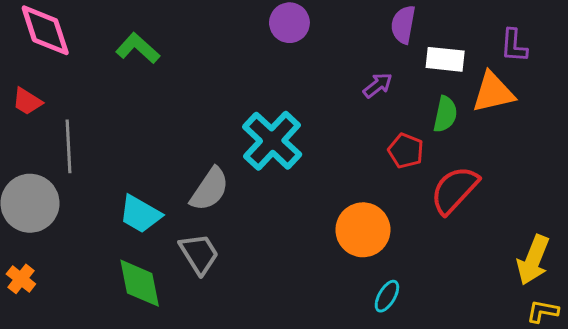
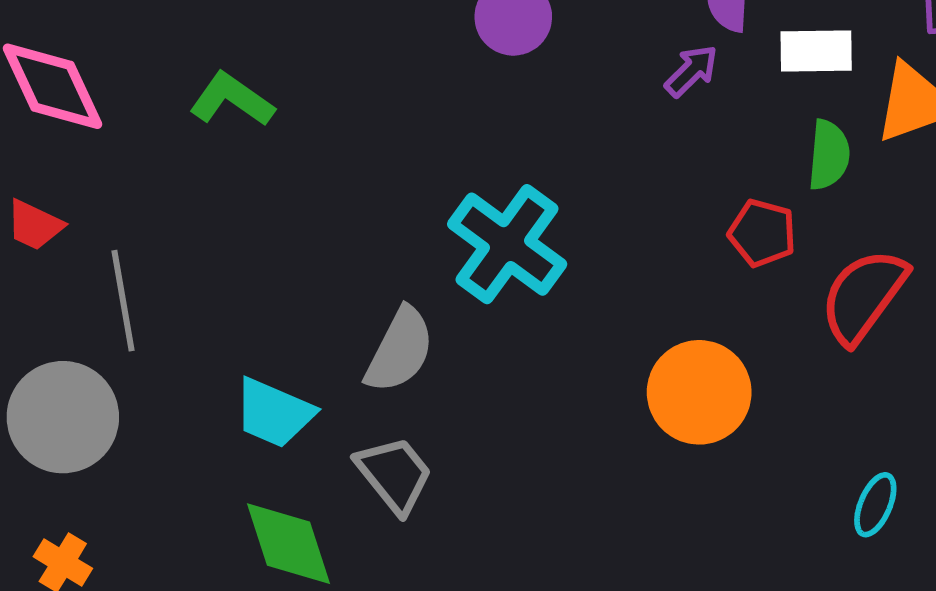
purple arrow: (378, 85) -> (691, 71), moved
cyan ellipse: (387, 296) -> (875, 505), moved

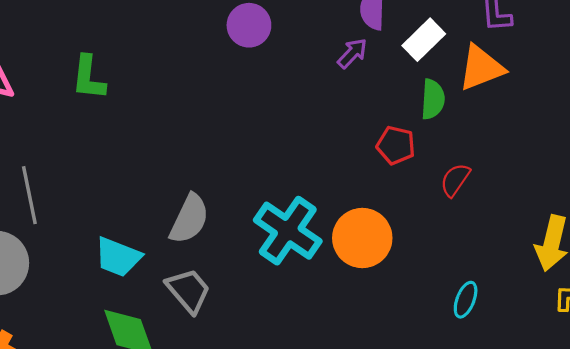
white rectangle: (816, 51) -> (424, 40), turned -42
green L-shape: (232, 100) -> (88, 78), turned -117
cyan cross: (507, 244) -> (288, 231), moved
red semicircle: (863, 296) -> (455, 180), size x0.6

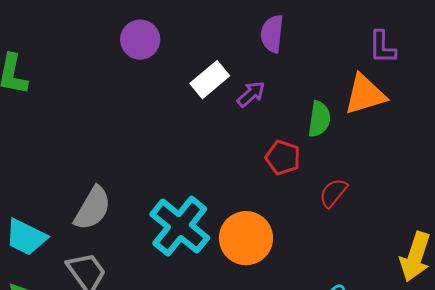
purple circle: (249, 25) -> (140, 40), moved
white rectangle: (424, 40) -> (210, 80), moved
purple arrow: (352, 53) -> (251, 94), moved

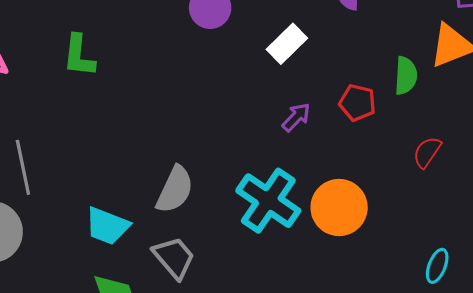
purple arrow: (251, 94) -> (296, 117), moved
red pentagon: (283, 158) -> (357, 103), moved

